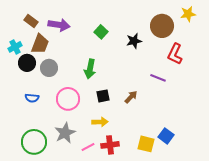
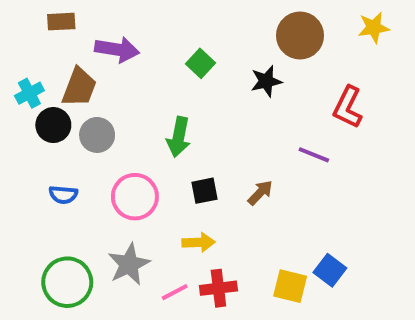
brown rectangle: (31, 21) -> (61, 22), moved, turned -40
brown circle: (162, 26) -> (300, 36), moved

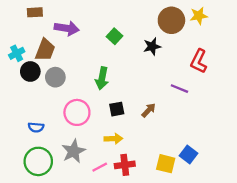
yellow star: (374, 28) -> (199, 16), moved
blue semicircle: (63, 195) -> (36, 127), moved

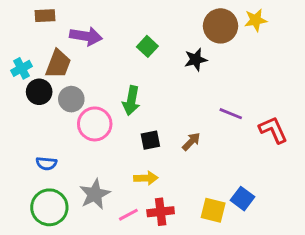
red L-shape: (199, 61) -> (273, 130), moved, turned 130
pink circle: (77, 112) -> (95, 124), moved

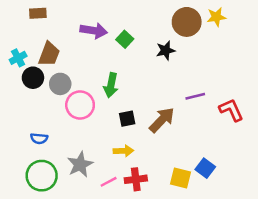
purple arrow: (86, 36) -> (94, 31), moved
purple line: (231, 114) -> (195, 96), turned -36
brown arrow: (191, 142) -> (162, 120), size x1.6

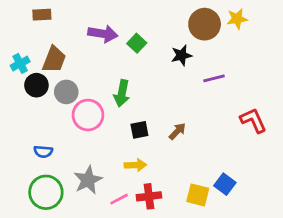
purple line: (195, 96) -> (214, 78), moved
brown arrow: (162, 120) -> (177, 131), size x0.6

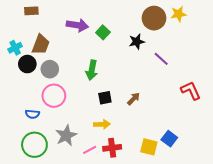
purple line: (214, 78) -> (161, 59), turned 56
pink circle: (88, 115) -> (54, 96), moved

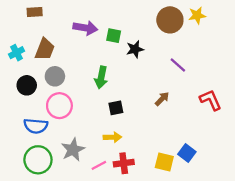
green square: (103, 32) -> (114, 36), turned -32
black star: (137, 42) -> (135, 49), moved
black circle: (27, 64) -> (27, 85), moved
brown arrow: (134, 99) -> (162, 99), moved
blue semicircle: (32, 114) -> (36, 126), size x1.5

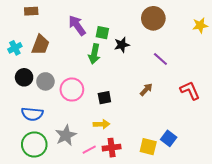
yellow star: (197, 15) -> (200, 25), moved
purple arrow: (85, 28) -> (77, 25), turned -135
gray circle: (55, 76) -> (45, 81), moved
green arrow: (101, 77) -> (94, 54), moved
pink circle: (59, 106) -> (72, 90), moved

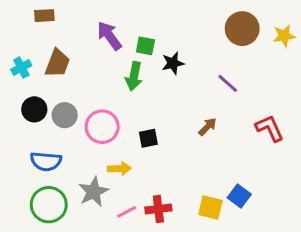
brown circle: (153, 18) -> (242, 29), moved
yellow arrow: (101, 124) -> (119, 169), moved

